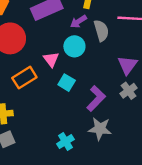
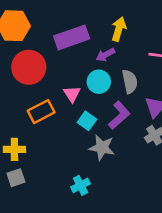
gray semicircle: (101, 31) -> (130, 82), moved
purple L-shape: (96, 98) -> (119, 115), moved
gray star: (100, 129) -> (102, 148), moved

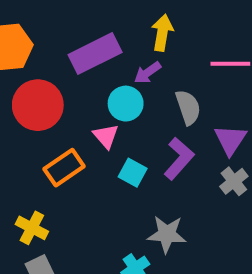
cyan circle: (99, 82) -> (126, 104), moved
gray star: (102, 148) -> (167, 234), moved
yellow cross: (14, 149) -> (32, 228), turned 35

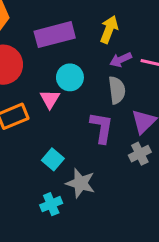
purple arrow: (148, 73) -> (121, 60), moved
purple L-shape: (179, 159) -> (102, 128), turned -44
cyan square: (133, 173) -> (53, 159), moved

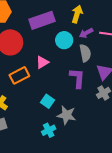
cyan circle: (70, 77) -> (64, 40), moved
pink triangle: (50, 99) -> (42, 62), turned 32

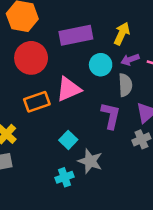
pink triangle: (42, 62) -> (69, 89), size x1.5

